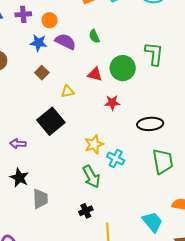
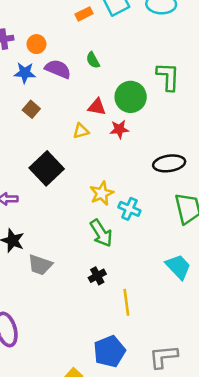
yellow triangle: (68, 91) -> (81, 131), moved
red star: (112, 103) -> (119, 129), moved
gray trapezoid: (40, 199) -> (40, 265), turned 115
cyan trapezoid: (152, 222) -> (178, 267), moved

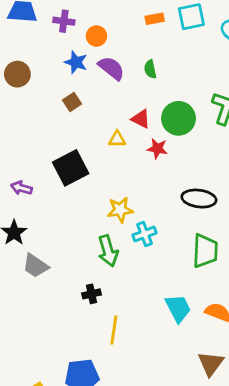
cyan cross: (129, 209) -> (145, 234), turned 30

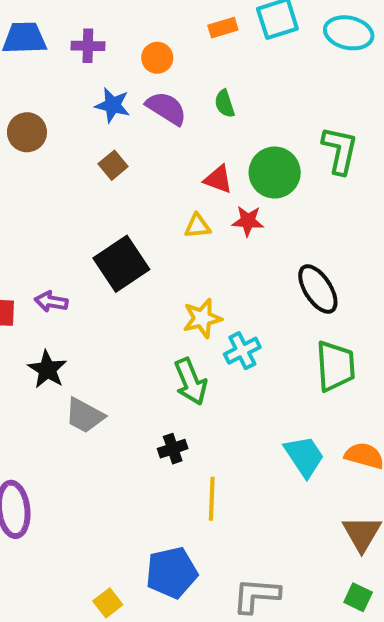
orange circle: (96, 36) -> (157, 58), moved
yellow triangle: (117, 139) -> (198, 226), moved
black ellipse: (199, 199) -> (318, 289), turned 56

